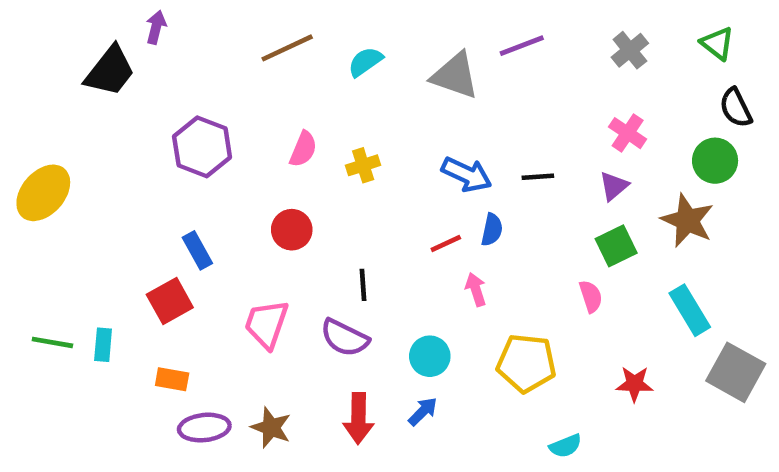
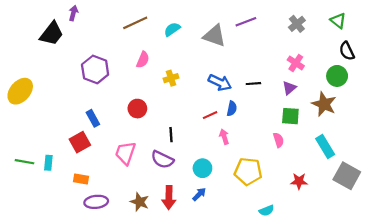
pink semicircle: (303, 149) -> (143, 60), moved
green square: (616, 246) -> (290, 116), turned 30
brown star: (271, 428) -> (140, 202), moved

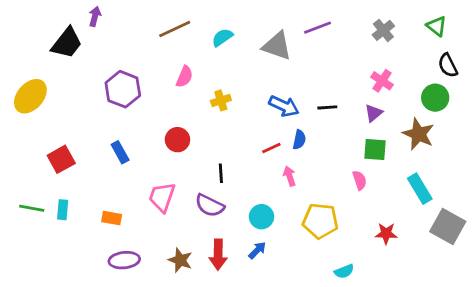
yellow ellipse: (20, 91) -> (30, 96), moved
red square: (80, 142) -> (61, 159), moved
orange rectangle: (81, 179) -> (112, 218), moved

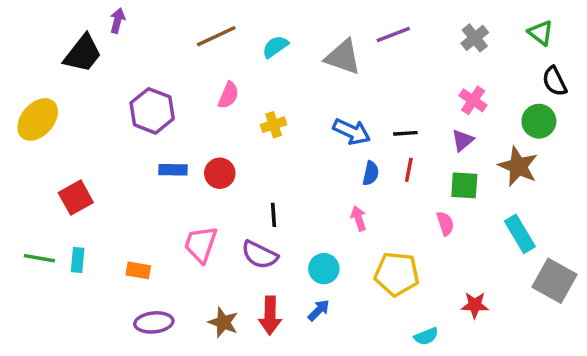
red line: (271, 148) -> (409, 170), moved, turned -54
blue rectangle: (120, 152) -> (173, 170), moved, turned -60
red star: (386, 233) -> (475, 305), moved

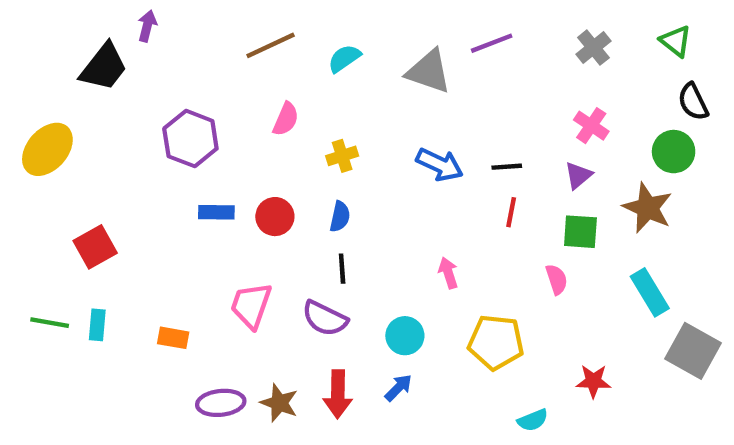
blue semicircle: (371, 173) -> (340, 217), moved
purple ellipse: (154, 322) -> (221, 403), moved

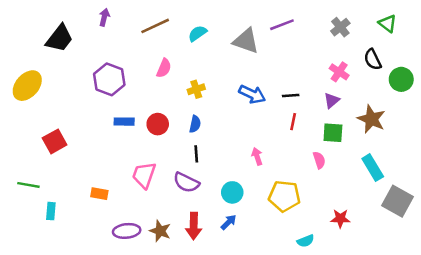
purple arrow: (147, 26) -> (104, 17), moved
black semicircle: (693, 102) -> (373, 59), moved
green circle: (674, 152) -> (401, 79), moved
cyan rectangle: (97, 325) -> (51, 211), moved

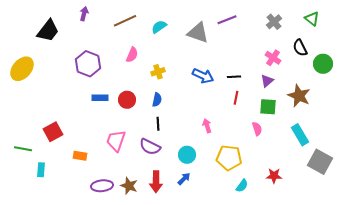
red square: (55, 141) -> (53, 132), moved
cyan semicircle: (306, 241) -> (242, 186), moved, turned -32

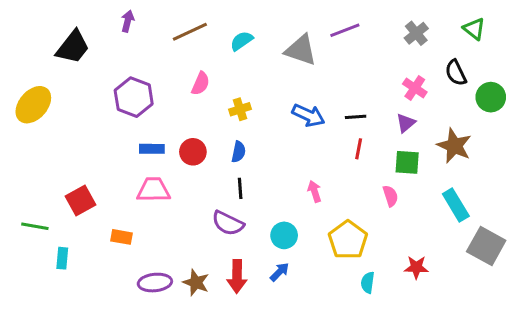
pink trapezoid: (116, 141) -> (153, 190), moved, turned 70
yellow pentagon: (229, 158) -> (348, 240), turned 30
cyan semicircle: (242, 186) -> (368, 283), turned 152

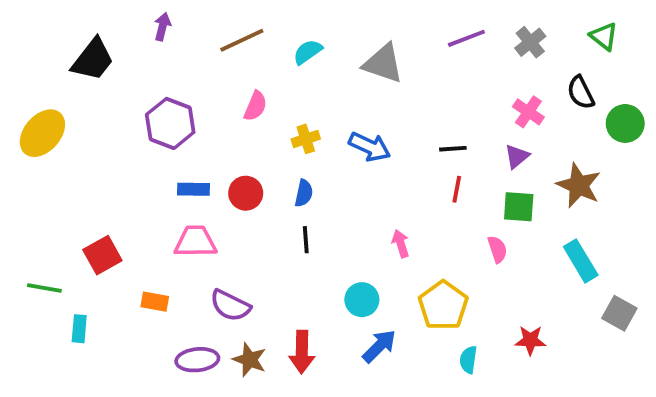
purple line: (345, 30) -> (466, 38), moved
blue arrow: (308, 115) -> (370, 147), moved
purple semicircle: (228, 223) -> (230, 305), moved
gray square: (486, 246) -> (619, 313), size x0.7
blue arrow: (280, 272) -> (379, 346), moved, size x1.4

